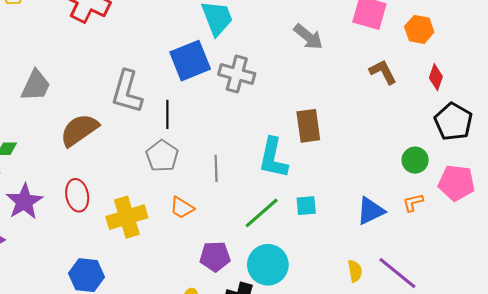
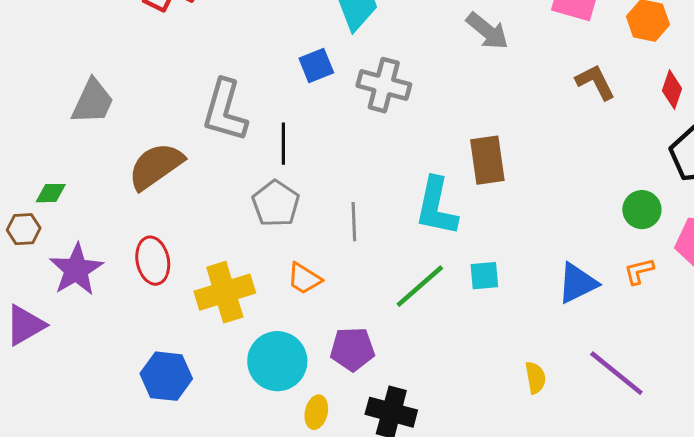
blue square: (190, 61) -> (316, 66), size x0.6
cyan circle: (268, 265) -> (277, 361), moved
yellow semicircle: (355, 271) -> (535, 378), moved

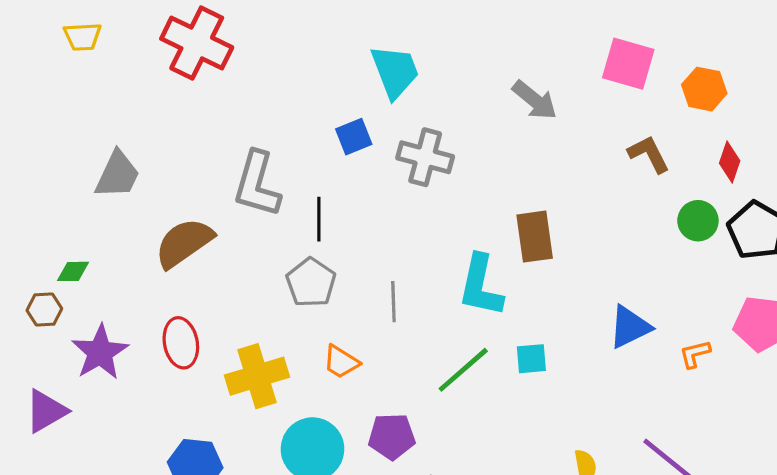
green circle: (642, 210) -> (698, 221), moved
blue triangle: (577, 283) -> (630, 327), moved

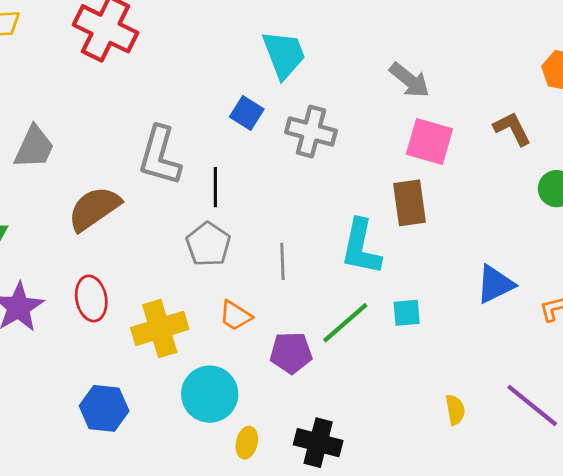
pink square: (628, 64) -> (429, 142), moved
blue square: (354, 137) -> (247, 113), turned -36
purple pentagon: (392, 436) -> (291, 353), moved

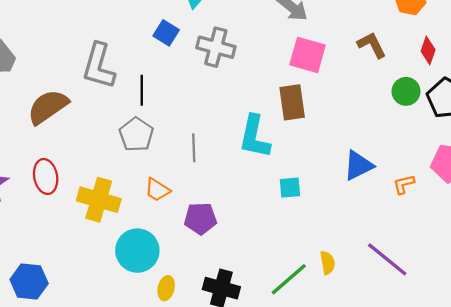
green line: (345, 323) -> (289, 279), moved
yellow cross: (160, 328) -> (99, 200), turned 33
blue hexagon: (104, 408) -> (29, 282), moved

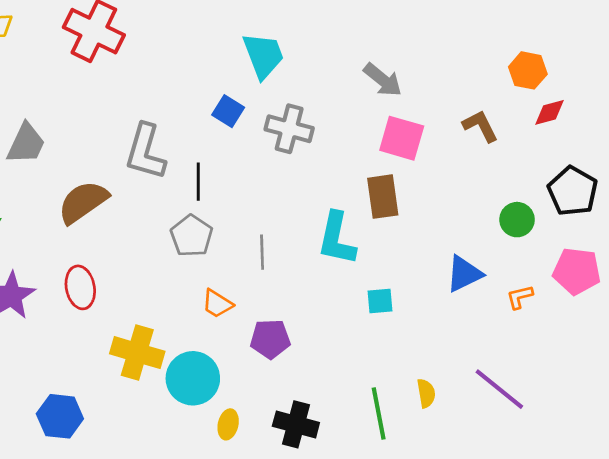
red diamond: (428, 50) -> (550, 112), moved, turned 56
green circle: (406, 91) -> (517, 220), moved
yellow cross: (99, 200) -> (137, 353), moved
green line: (289, 279) -> (379, 414), turned -60

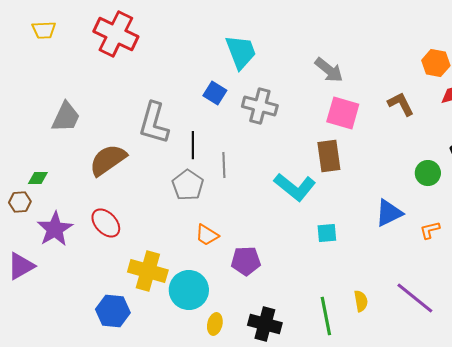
cyan L-shape: (337, 239) -> (295, 187), turned -63
gray line: (262, 252) -> (224, 165), moved
red ellipse: (80, 287) -> (106, 223), turned -32
blue hexagon: (60, 416) -> (113, 311), moved

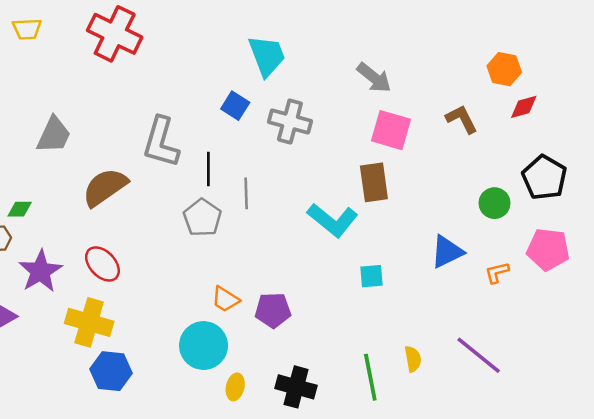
orange trapezoid: (207, 235) -> (225, 299), moved
yellow cross: (148, 271) -> (89, 322), moved

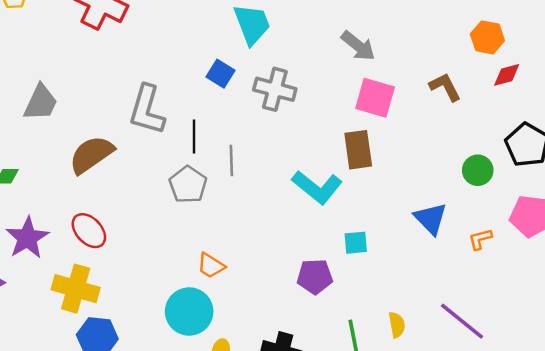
blue triangle: (447, 252) -> (431, 219), turned -48
purple pentagon: (273, 310) -> (315, 276), moved

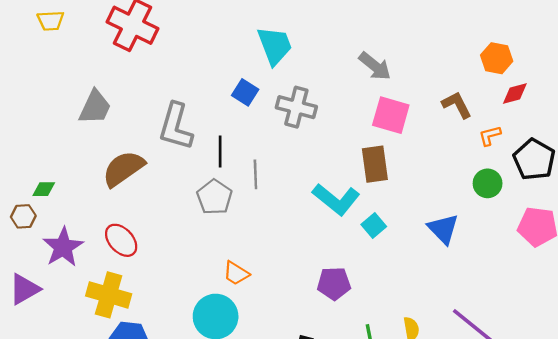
gray trapezoid: (41, 103) -> (95, 107), moved
orange L-shape: (480, 239) -> (490, 136), moved
cyan square: (356, 243) -> (374, 225), moved, turned -35

